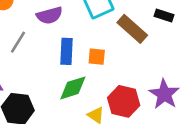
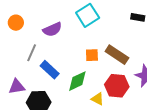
brown rectangle: (132, 29) -> (117, 55), moved
blue rectangle: (67, 51) -> (50, 70), moved, turned -42

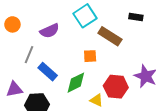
brown rectangle: (117, 55) -> (110, 36), moved

